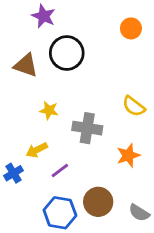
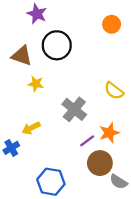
yellow star: (49, 110) -> (36, 84), moved
gray cross: (87, 128) -> (74, 109), turned 30
purple line: (60, 170) -> (87, 141), moved
brown circle: (98, 202) -> (100, 163), moved

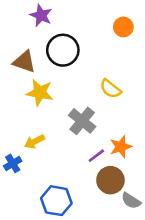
yellow star: (36, 84) -> (40, 93), size x1.5
yellow semicircle: (114, 91) -> (110, 89), moved

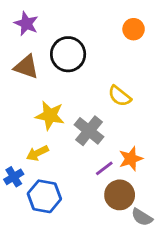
purple star: (41, 15) -> (26, 24), moved
yellow star: (40, 93) -> (50, 116), moved
blue hexagon: (56, 201) -> (44, 196), moved

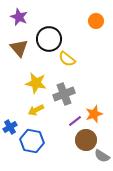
brown triangle: (26, 67) -> (19, 48), turned 30
yellow semicircle: (120, 96) -> (67, 59), moved
gray cross: (89, 131) -> (64, 94), turned 30
yellow arrow: (37, 153) -> (36, 110), moved

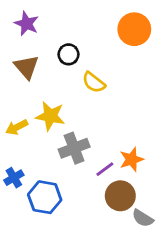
orange circle: (96, 21) -> (134, 29), size x1.5
black circle: (49, 39) -> (69, 54), size x0.6
gray cross: (64, 94) -> (74, 148), moved
yellow arrow: (36, 110) -> (17, 127), moved

